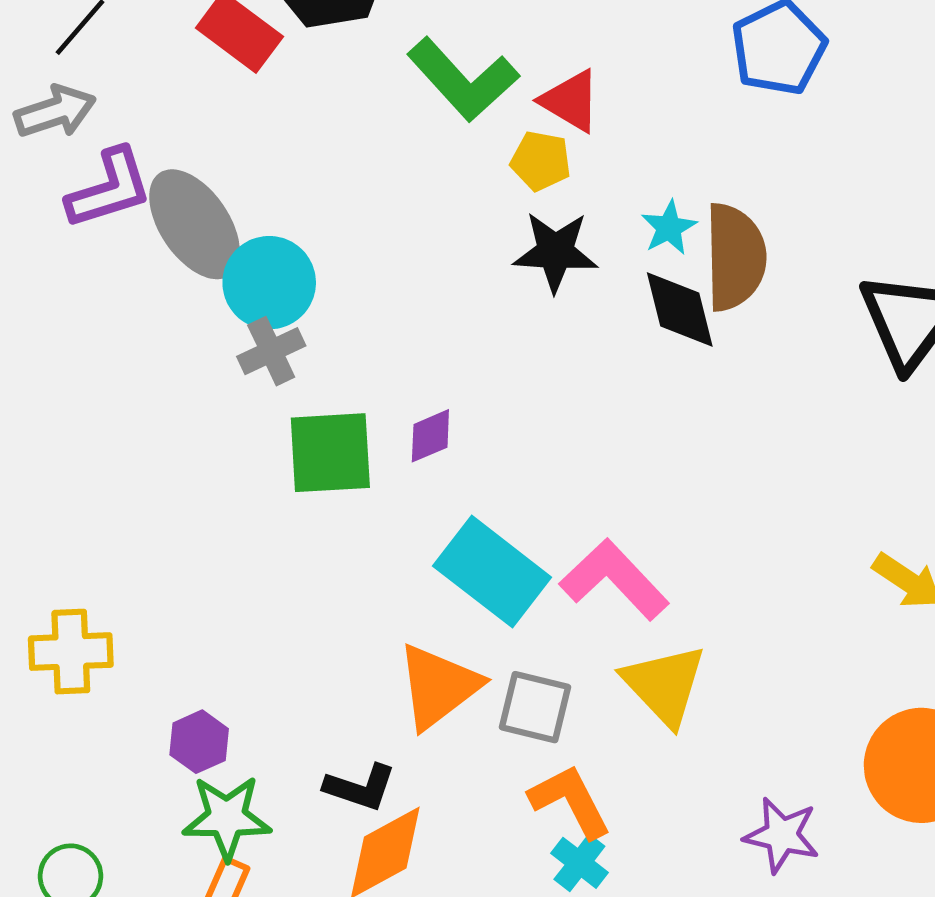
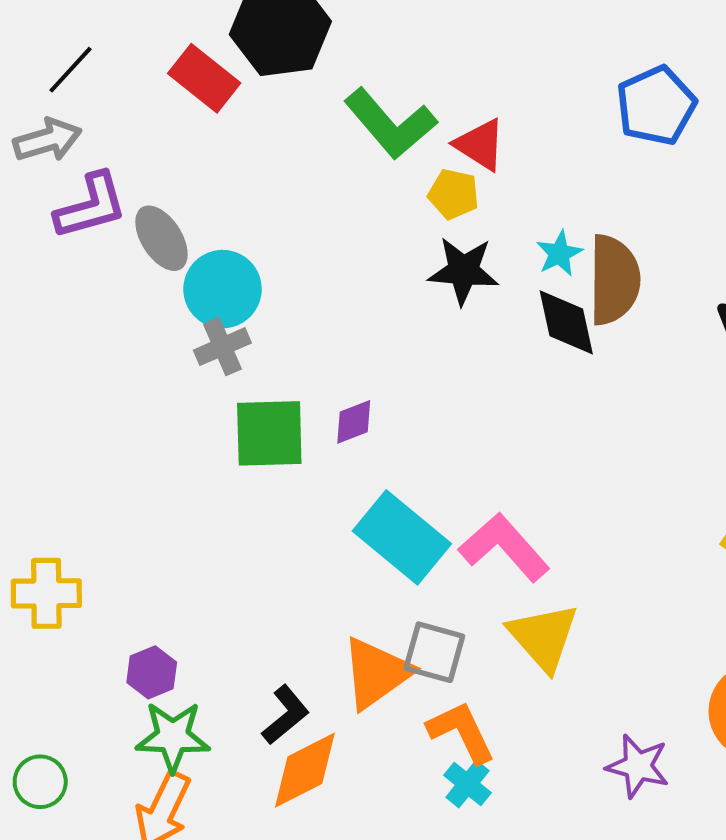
gray ellipse: (195, 224) -> (161, 238), size x0.7
orange triangle: (438, 686) -> (376, 673), moved
black L-shape: (360, 787) -> (286, 715), turned -60

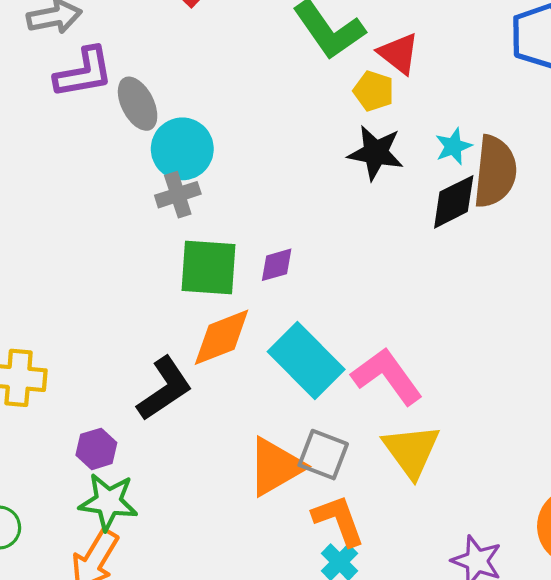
black diamond: (566, 322) -> (454, 202), turned 70
black L-shape: (286, 715) -> (164, 389), moved, size x1.4
orange diamond: (305, 770) -> (222, 337), moved

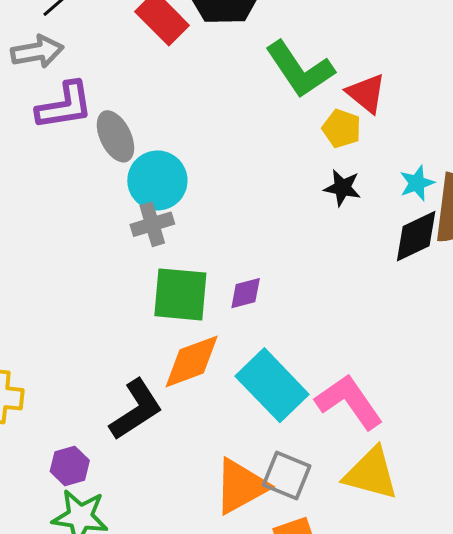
black star: (376, 153) -> (342, 188), size x0.7
yellow triangle: (411, 451) -> (371, 474), turned -40

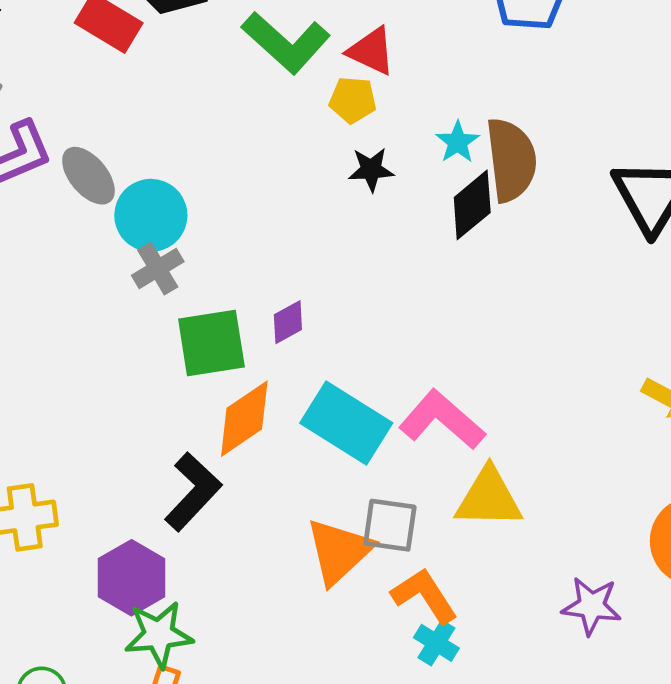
purple hexagon: (70, 466) -> (131, 578), size x1.5

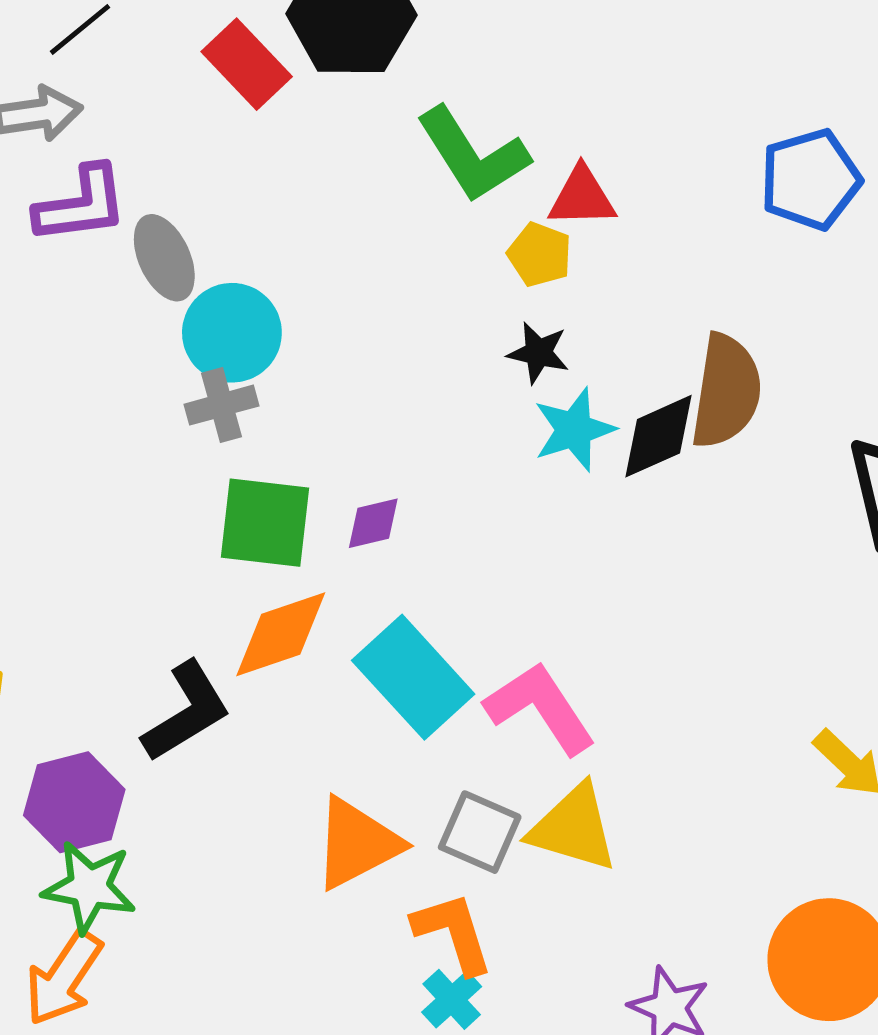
red triangle: (371, 51) -> (582, 197), turned -42
cyan star: (458, 142) -> (574, 430), moved, size x1.4
gray square: (390, 525) -> (480, 832), moved

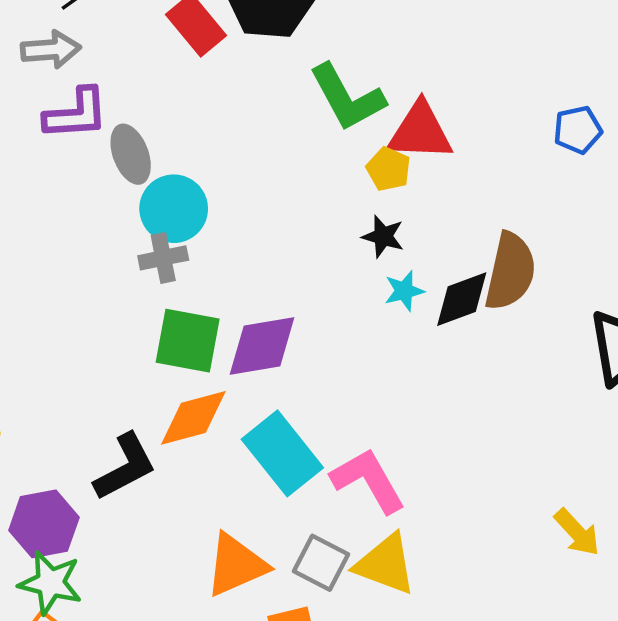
blue pentagon: (810, 179) -> (578, 130), size x0.7
red triangle: (582, 197) -> (420, 132), size x1.4
cyan star: (574, 430) -> (404, 291), size x0.7
purple diamond: (373, 523) -> (262, 346), size x1.8

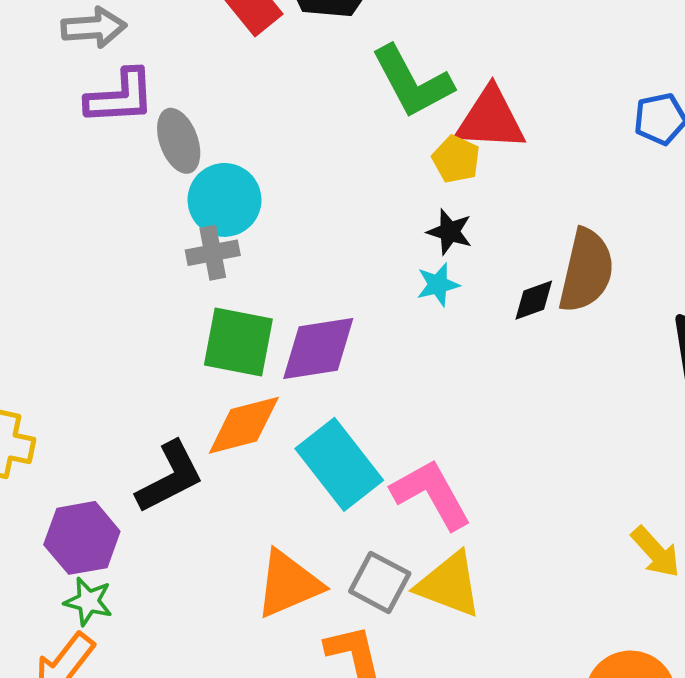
cyan star: (404, 291) -> (438, 285), moved
black diamond: (462, 299) -> (534, 300), size x0.7
green star: (50, 583) -> (88, 601), size x0.7

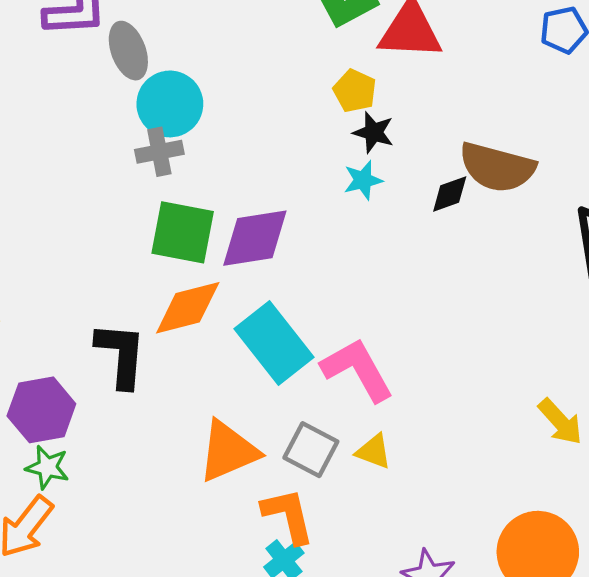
yellow pentagon: (456, 159) -> (355, 91), moved
brown semicircle: (586, 271) -> (497, 167), turned 92
black L-shape: (170, 477) -> (121, 355), turned -58
yellow triangle: (449, 585) -> (374, 451), size x0.6

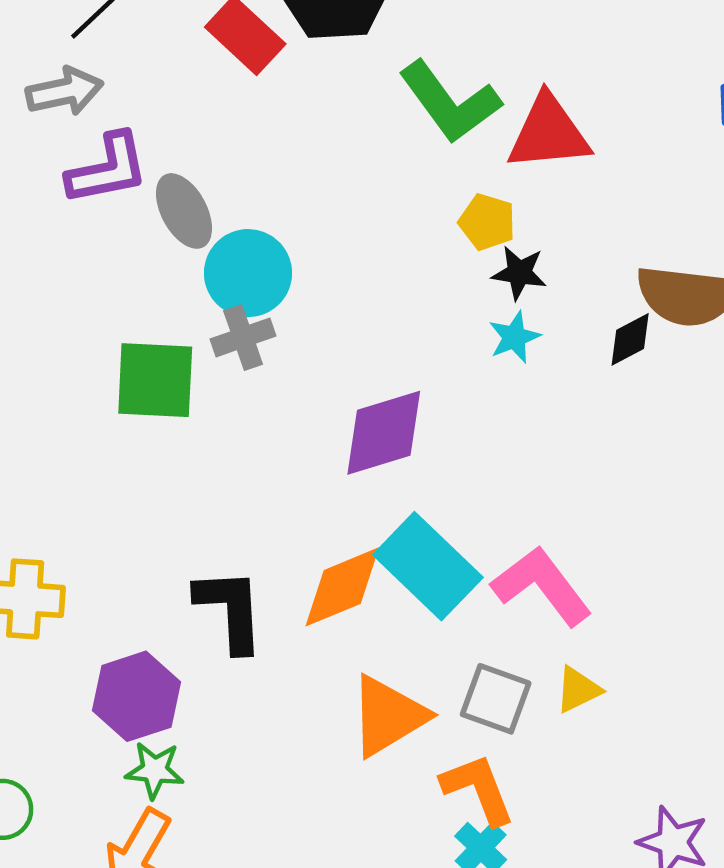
green square: (183, 232) -> (155, 380), moved
orange diamond: (188, 308) -> (342, 587), moved
yellow triangle: (374, 451) -> (578, 690), turned -39

